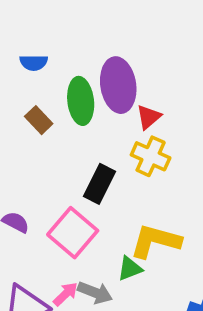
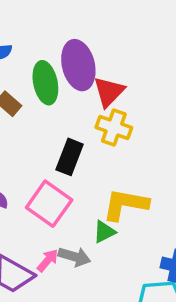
red triangle: (149, 117) -> (109, 92), size x1.4

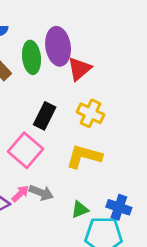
yellow cross: (114, 128) -> (91, 113), moved
green triangle: (104, 232) -> (80, 210), moved

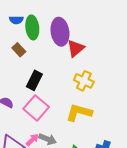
green ellipse: (31, 57) -> (32, 27), moved
black rectangle: (45, 116) -> (34, 80), moved

